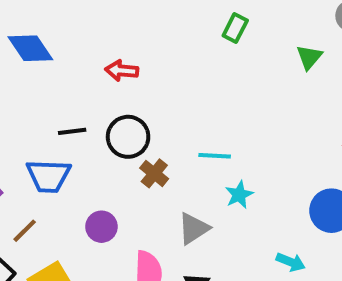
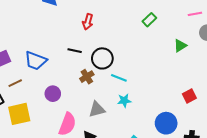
red arrow: (122, 71) -> (88, 22), turned -98
black line: (72, 131) -> (75, 51), moved
black circle: (128, 137) -> (102, 58), moved

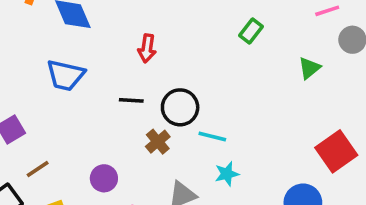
blue trapezoid: (36, 61) -> (65, 75), moved
red square: (189, 96) -> (336, 151), size x1.6

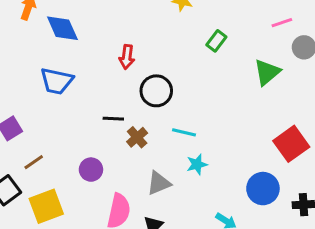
green triangle: (309, 68) -> (267, 72), size x1.4
black line: (131, 100) -> (113, 119), moved
black circle: (180, 107) -> (156, 91), moved

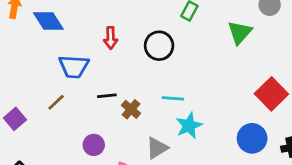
blue trapezoid: (57, 81) -> (74, 67), moved
black circle: (156, 91) -> (159, 46), moved
brown line: (34, 162) -> (56, 102), moved
cyan star: (197, 164) -> (189, 126), size x1.4

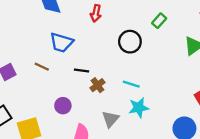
red arrow: (111, 38) -> (96, 13), moved
brown line: (56, 102) -> (42, 67), turned 56
gray triangle: (157, 148) -> (110, 119), turned -30

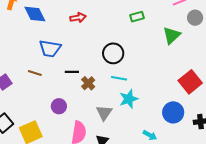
red arrow: (96, 13) -> (78, 18), turned -105
green rectangle: (159, 21) -> (137, 17), turned 40
black circle: (130, 42) -> (113, 53), moved

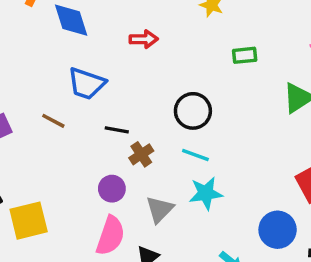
purple circle: (59, 106) -> (112, 189), moved

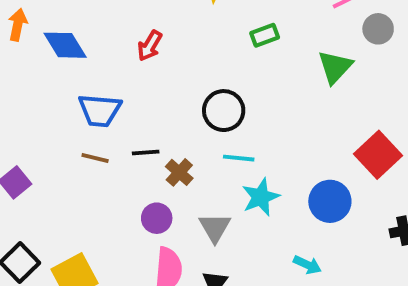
red arrow: (144, 39) -> (150, 46), turned 136
brown line: (53, 121) -> (95, 158), moved
blue circle: (278, 230) -> (330, 201), moved

